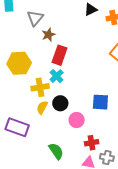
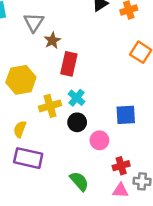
cyan cross: (57, 76) -> (76, 98), moved
yellow semicircle: (42, 107) -> (20, 129), moved

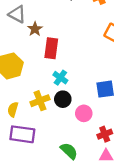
gray triangle: (34, 22) -> (17, 14), turned -30
yellow cross: (50, 106) -> (40, 101), moved

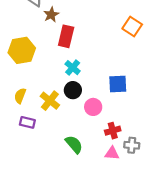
yellow cross: (40, 101) -> (50, 101), moved, turned -36
purple rectangle: (22, 134) -> (27, 122), size x0.6

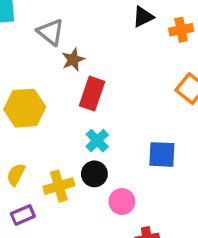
blue square: (118, 84) -> (162, 154), moved
yellow cross: (50, 101) -> (59, 186), turned 30
purple rectangle: (27, 122) -> (23, 215), turned -42

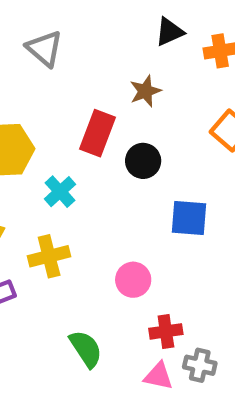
brown star: (73, 60) -> (145, 91), moved
cyan cross: (97, 141) -> (60, 192), moved
black circle: (94, 174) -> (143, 161), moved

